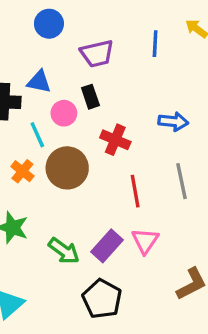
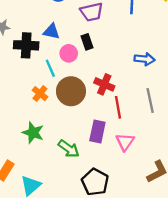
red cross: (115, 140) -> (104, 84), moved
purple rectangle: (107, 246) -> (97, 131), moved, turned -30

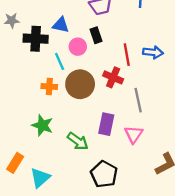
orange cross: (40, 94) -> (49, 87), turned -35
gray line: (150, 100) -> (138, 100), moved
red line: (118, 107) -> (127, 55), moved

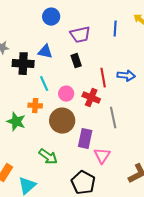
pink circle: (78, 47) -> (66, 94), moved
brown circle: (80, 84) -> (62, 121), moved
green star: (42, 125) -> (16, 122), moved
pink triangle: (134, 134) -> (102, 156), moved
green arrow: (78, 141) -> (48, 157), moved

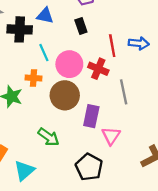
pink circle: (66, 94) -> (69, 64), size x1.5

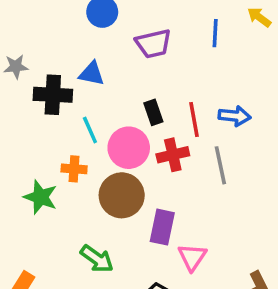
black rectangle: (81, 26) -> (153, 112), moved
red cross: (98, 69) -> (173, 155), turned -36
gray line: (124, 92) -> (220, 165), moved

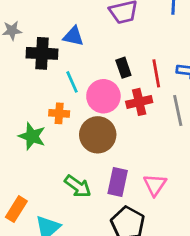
purple rectangle: (162, 227) -> (118, 182), moved

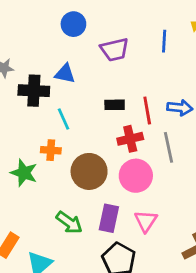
black rectangle: (123, 68) -> (115, 105), turned -72
pink circle: (103, 96) -> (136, 176), moved

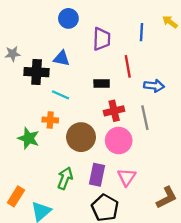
purple trapezoid: (115, 50) -> (102, 39), turned -75
red line: (147, 111) -> (128, 66), moved
cyan line: (64, 119) -> (60, 95), turned -42
green arrow: (69, 222) -> (65, 178), turned -105

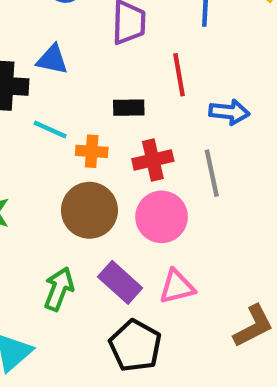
orange cross: (50, 120) -> (92, 151), moved
purple rectangle: (97, 175) -> (120, 282), turned -60
pink triangle: (127, 177) -> (177, 287), turned 42

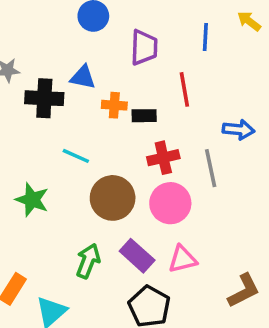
blue arrow: (229, 112) -> (239, 130), moved
cyan line: (50, 129) -> (76, 156), moved
orange cross: (92, 151) -> (114, 105), moved

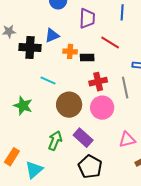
blue triangle: (83, 77) -> (52, 35), turned -35
red line: (184, 89) -> (110, 42), turned -48
pink triangle: (183, 259) -> (127, 140), moved

